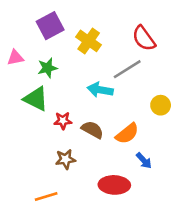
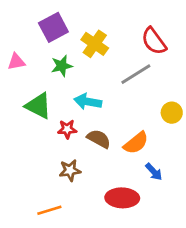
green star: (47, 68) -> (62, 66), moved
cyan arrow: (100, 90) -> (88, 102), moved

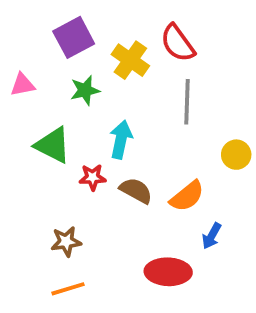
red semicircle: (154, 41) -> (178, 43), moved
gray line: (136, 74) -> (187, 102), turned -56
cyan arrow: (88, 102) -> (121, 139), turned 92
brown star: (70, 170) -> (66, 242), moved
blue arrow: (154, 172) -> (212, 236), turned 72

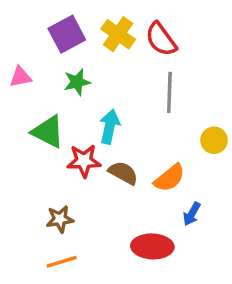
yellow cross: (130, 60) -> (118, 34), moved
red star: (93, 177) -> (84, 161), size x1.4

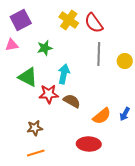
purple square: (67, 34) -> (21, 20), moved
yellow circle: (214, 140) -> (125, 61), moved
orange semicircle: (169, 178) -> (102, 116), moved
blue arrow: (192, 214) -> (125, 114), moved

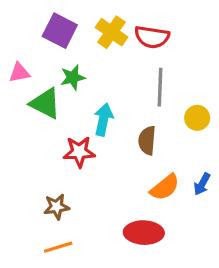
purple square: (21, 20) -> (60, 31), moved, turned -35
red semicircle: (94, 23) -> (152, 37), turned -45
yellow circle: (125, 61) -> (197, 118), moved
green triangle: (28, 77) -> (45, 103), moved
brown semicircle: (72, 101) -> (147, 140), moved, turned -114

